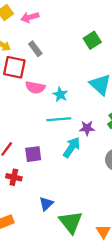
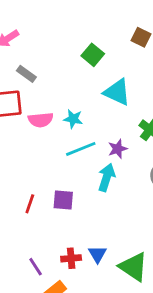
green square: (92, 40) -> (93, 55), moved
purple square: (33, 154) -> (63, 200), turned 30
red cross: (14, 177) -> (71, 258), moved

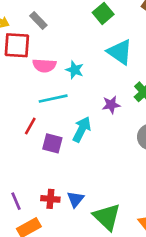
cyan line: (81, 149) -> (53, 99), moved
cyan arrow: (107, 177) -> (82, 129), moved
red line: (30, 204) -> (30, 126), moved

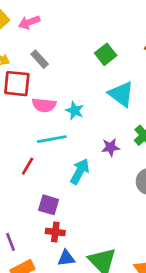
purple square: (52, 143) -> (49, 205), moved
red cross: (50, 199) -> (55, 232), moved
blue triangle: (75, 199) -> (66, 258), moved, turned 42

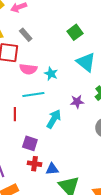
red line: (28, 166) -> (15, 114), turned -32
blue triangle: (66, 258) -> (52, 169), moved

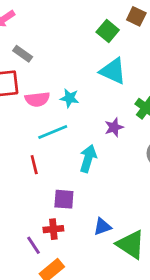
green square: (75, 32) -> (108, 31), moved
red cross: (34, 164) -> (53, 229), moved

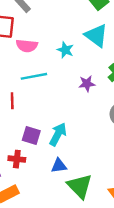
cyan star: (70, 98) -> (65, 50), moved
cyan arrow: (88, 158) -> (58, 134), moved

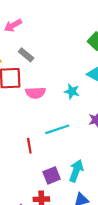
cyan line: (34, 76) -> (57, 129), moved
purple square: (31, 135) -> (52, 175), turned -30

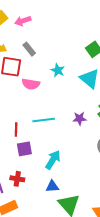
cyan star: (72, 91) -> (58, 70), moved
purple square: (52, 175) -> (24, 149), moved

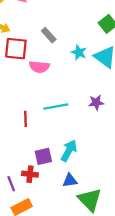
gray rectangle: (29, 49) -> (49, 35), moved
cyan star: (58, 70) -> (79, 52), moved
purple square: (24, 149) -> (43, 156), moved

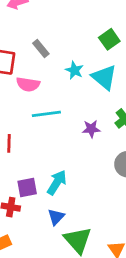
cyan line: (56, 106) -> (46, 114), moved
blue triangle: (70, 180) -> (56, 217), turned -42

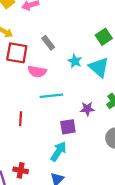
purple square: (27, 188) -> (68, 127), moved

